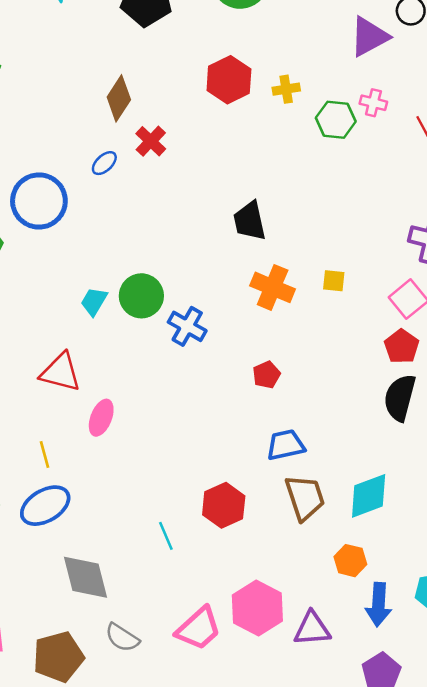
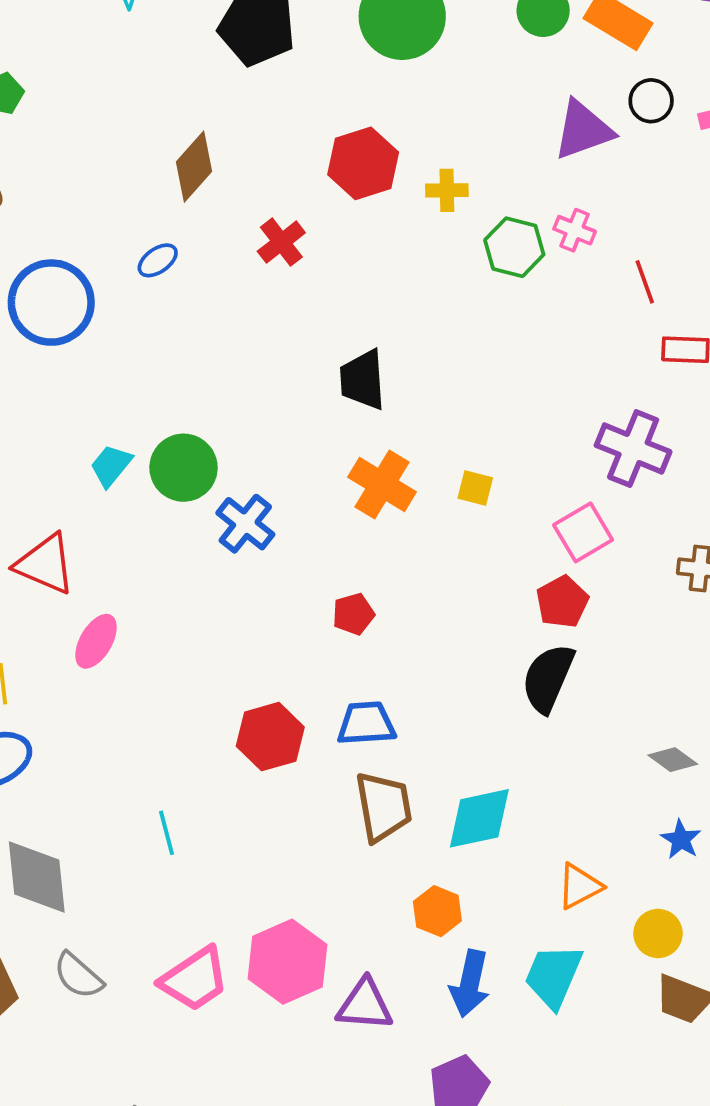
red cross: (151, 141) -> (281, 242), moved
red hexagon: (224, 505) -> (270, 737), moved

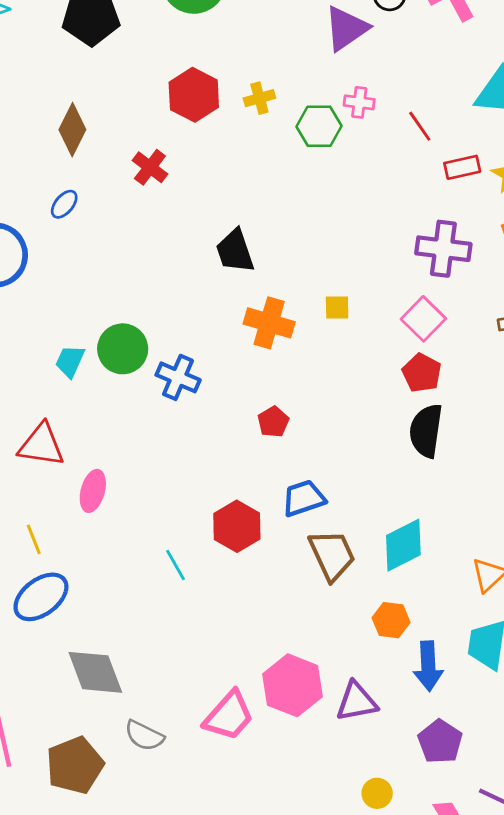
cyan line: (167, 833) -> (175, 565), moved

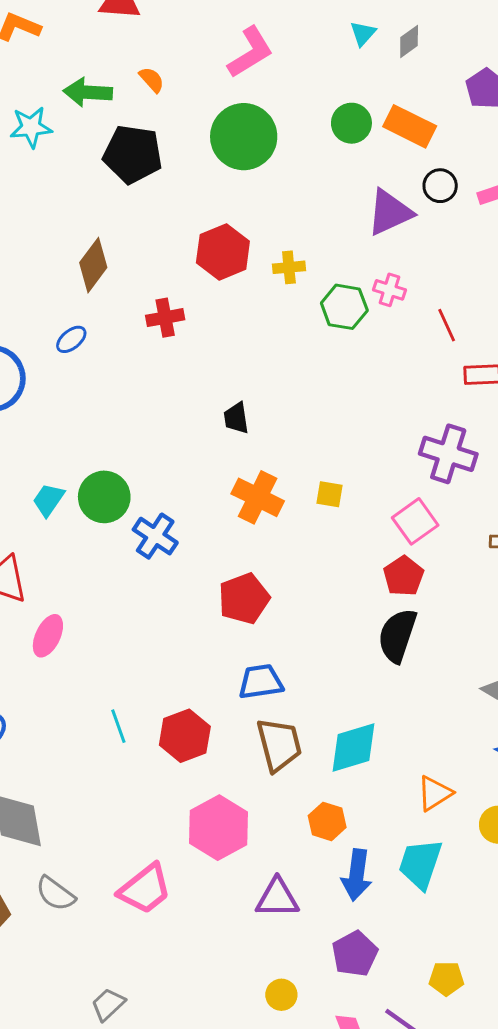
red cross: (150, 167) -> (165, 318), turned 32
black trapezoid: (235, 251) -> (236, 418), size x0.7
red pentagon: (273, 422) -> (244, 599), size x1.6
red hexagon: (237, 526) -> (185, 736), moved
pink hexagon: (292, 685) -> (219, 828), moved

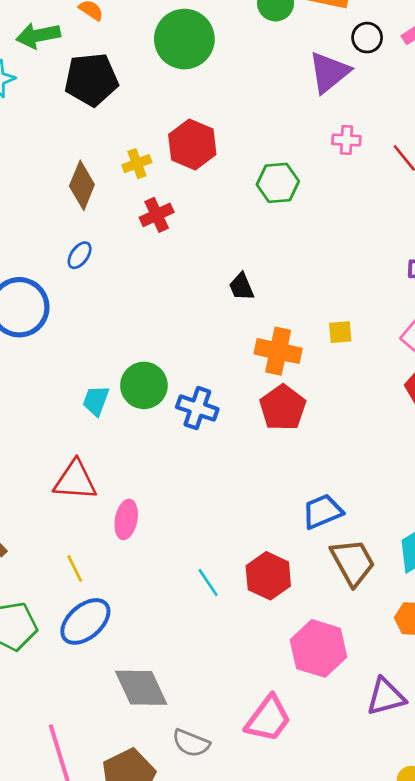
yellow cross: (289, 267) -> (137, 164), moved
green hexagon: (344, 307) -> (278, 183), moved
red pentagon: (244, 599) -> (283, 408), moved

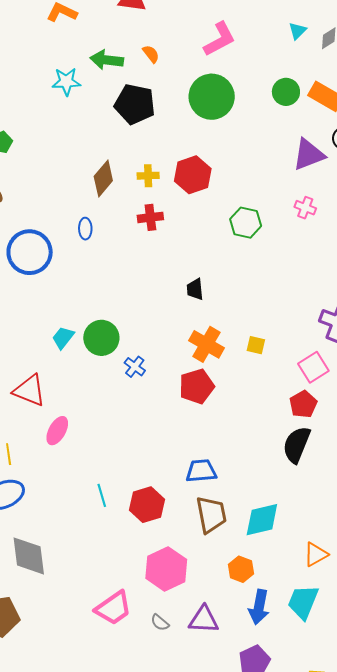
blue ellipse: (80, 255) -> (85, 229), turned -55
blue cross: (197, 408) -> (135, 367), size x0.7
gray semicircle: (191, 743) -> (160, 623), moved, size x0.7

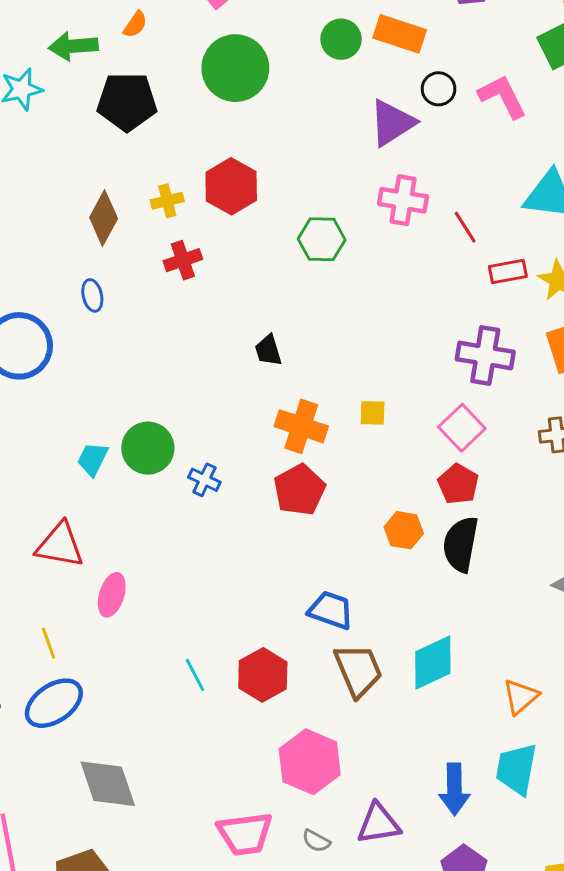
orange semicircle: (151, 54) -> (135, 24), turned 84
pink cross: (305, 208) -> (403, 200), size x1.5
blue trapezoid: (201, 471) -> (331, 610), turned 36
orange hexagon: (241, 569) -> (404, 530), moved
pink trapezoid: (113, 608) -> (245, 834), turned 39

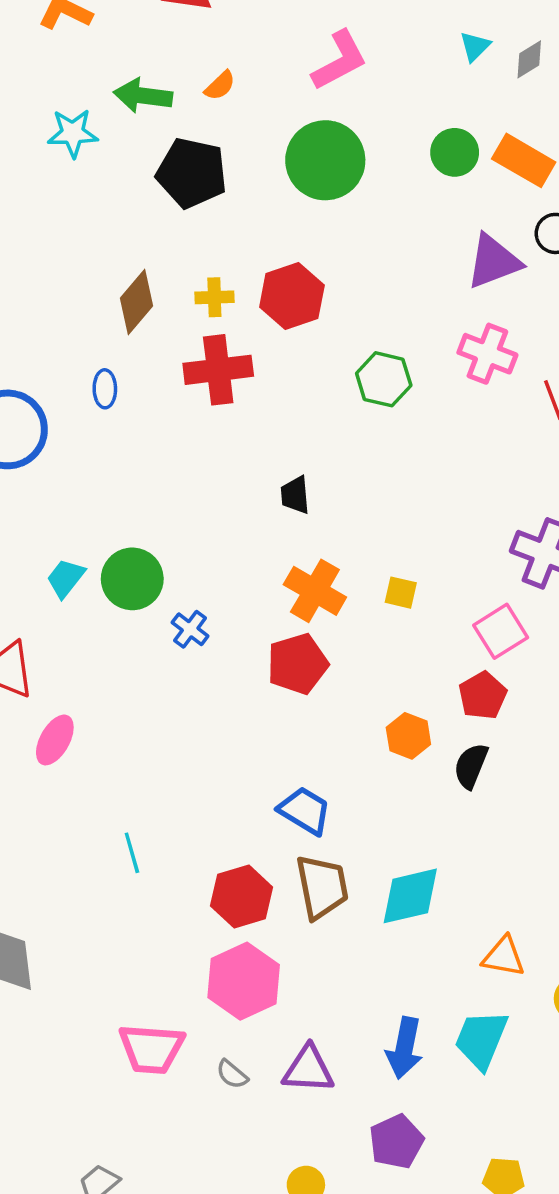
red cross: (183, 260) -> (218, 370), size x1.5
black semicircle: (461, 544) -> (471, 766), size x0.7
red hexagon: (263, 675) -> (242, 897), moved
orange triangle: (521, 697) -> (503, 957), turned 39

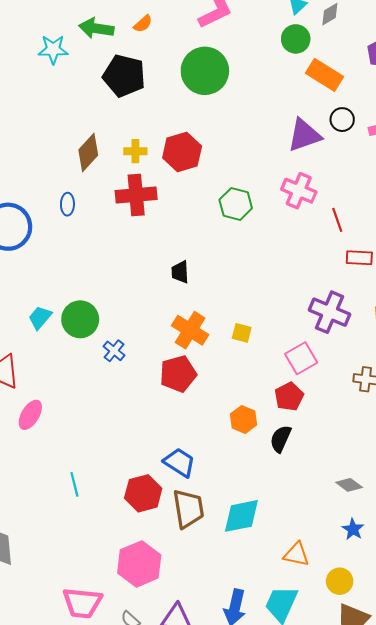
green circle: (455, 152) -> (296, 39), moved
red hexagon: (242, 897) -> (143, 493), moved

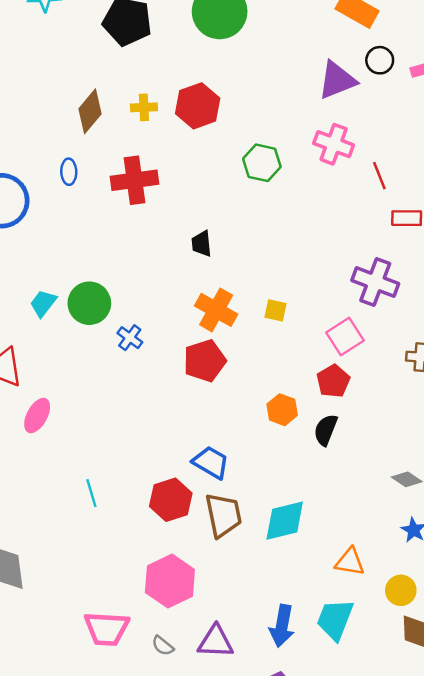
red cross: (136, 195) -> (134, 180), moved

